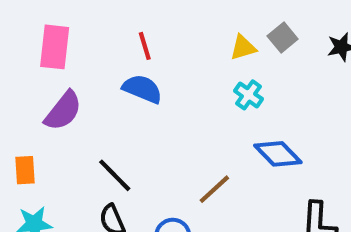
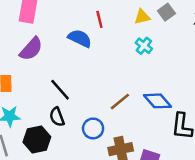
red line: (145, 46) -> (99, 19), moved
blue diamond: (278, 154) -> (157, 101), moved

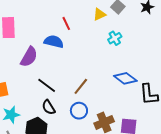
cyan cross: (144, 46) -> (115, 38), moved, turned 32
purple semicircle: (31, 49) -> (29, 57), moved
brown line: (120, 102) -> (81, 86), moved

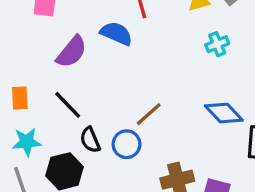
black line: (47, 85) -> (68, 105), moved
blue circle: (79, 111) -> (127, 144), moved

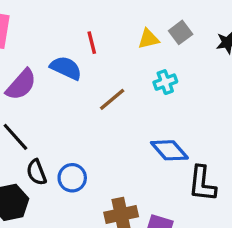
brown line: (149, 114) -> (112, 99), moved

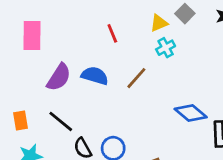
blue semicircle: (66, 68) -> (95, 76), moved
cyan cross: (165, 82) -> (166, 48), moved

